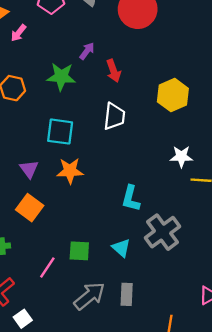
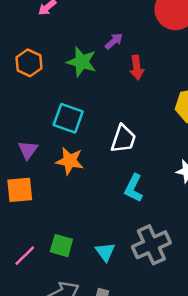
white trapezoid: (114, 116) -> (123, 139), moved
cyan L-shape: (131, 198) -> (134, 188), moved
orange square: (30, 208) -> (20, 190), turned 36

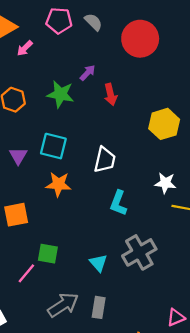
purple triangle: (28, 150) -> (18, 156), moved
green square: (61, 246) -> (48, 254), moved

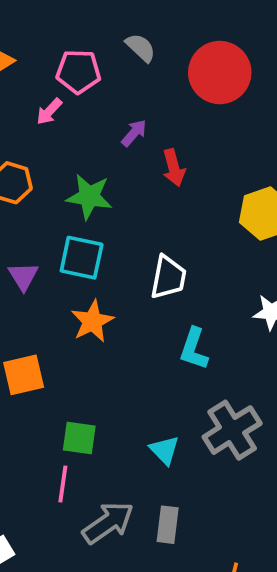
pink pentagon: (59, 21) -> (78, 72), moved
pink arrow: (25, 48) -> (49, 111), moved
green star: (60, 94) -> (89, 197), moved
orange star: (58, 184) -> (92, 321), turned -30
pink line: (26, 273) -> (63, 484), moved, turned -30

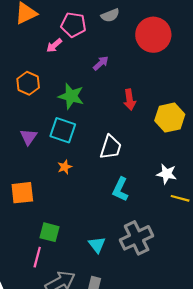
gray semicircle: (141, 48) -> (110, 15), turned 108
red arrow: (174, 168) -> (130, 100), moved
orange star: (92, 321) -> (65, 167), size x0.6

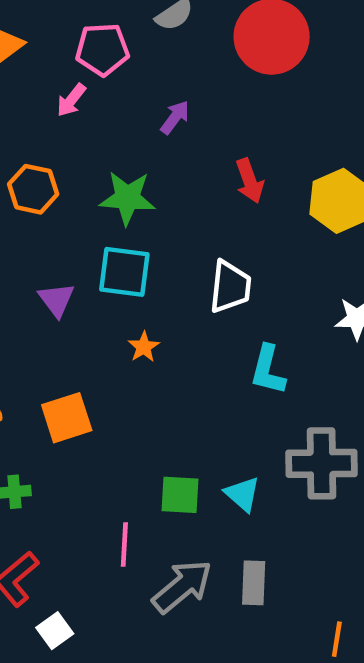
green square: (50, 232) -> (180, 495), moved
gray cross: (137, 238) -> (322, 463), turned 36

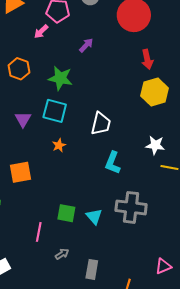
red arrow: (250, 181) -> (147, 59), moved
gray rectangle: (254, 583) -> (92, 269), moved
gray arrow: (182, 586) -> (62, 254), size x0.5

